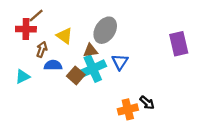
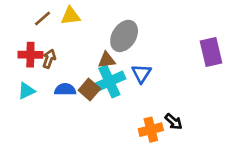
red cross: (26, 29) -> (30, 55), moved
yellow triangle: (64, 36) -> (71, 16), moved, turned -42
blue semicircle: (53, 65) -> (65, 89), moved

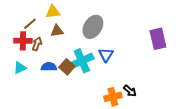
brown line: (42, 19) -> (30, 24), moved
brown triangle: (107, 60) -> (57, 31), moved

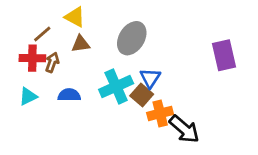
yellow triangle: (53, 12) -> (75, 17), turned 35
brown square: (67, 67) -> (142, 95), moved
black arrow: (130, 91) -> (184, 129), size x1.6
orange cross: (113, 97) -> (160, 113), moved

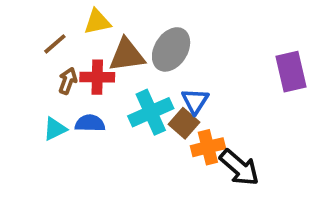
yellow triangle: (75, 17) -> (97, 22), turned -40
brown triangle: (81, 44) -> (127, 55), moved, size x1.5
red cross: (32, 58) -> (97, 77), moved
cyan triangle: (28, 96) -> (55, 129), moved

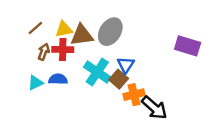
yellow triangle: (97, 22) -> (64, 29), moved
purple rectangle: (291, 72) -> (188, 46), turned -60
cyan cross: (151, 112) -> (97, 72), turned -32

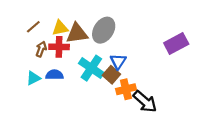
purple rectangle: (188, 46) -> (176, 44), turned -45

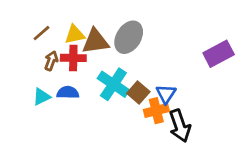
blue triangle: (118, 61) -> (166, 94), moved
black arrow: (145, 102) -> (180, 126), turned 30

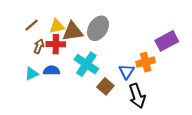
brown square: (138, 93) -> (105, 86), moved
orange cross: (156, 111) -> (146, 62), moved

